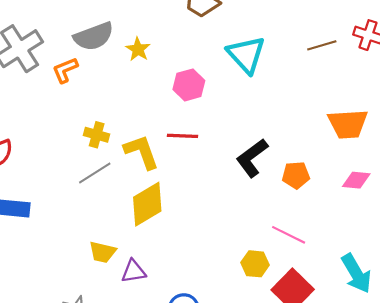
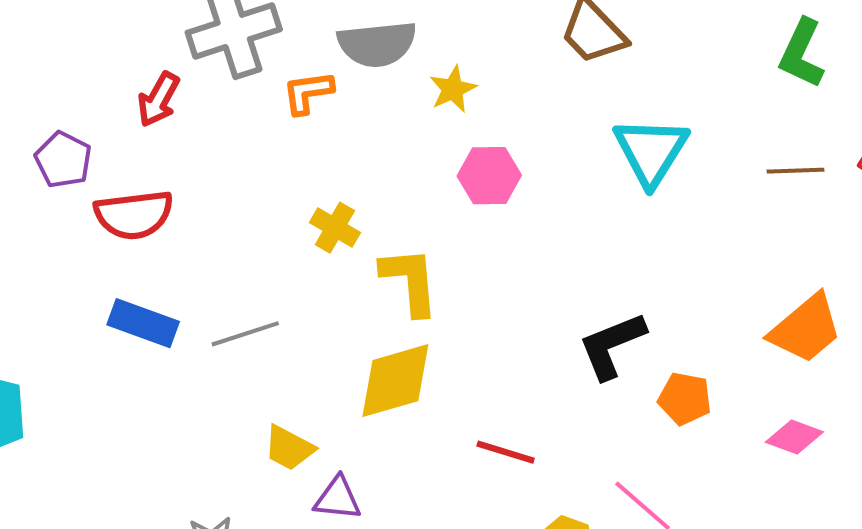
pink hexagon: (189, 85) -> (489, 176), moved
orange trapezoid: (348, 124) -> (806, 329), turned -51
red line: (182, 136) -> (506, 452), moved
gray line: (95, 173) -> (245, 334), moved

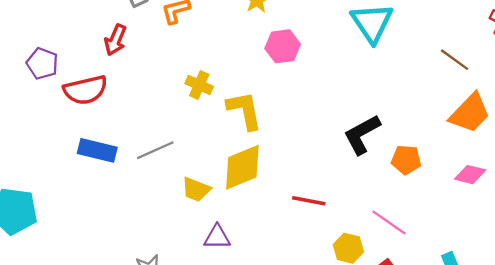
red arrow: (158, 99) -> (115, 40), moved
brown line: (796, 171) -> (455, 60), moved, turned 44
yellow trapezoid: (289, 448) -> (196, 189), moved

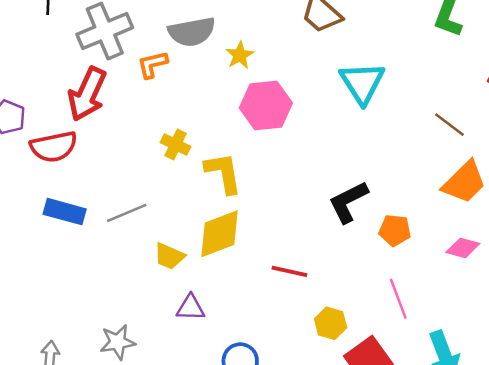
red arrow: (115, 40) -> (87, 94), size x1.6
pink hexagon: (283, 46) -> (266, 106), size x1.4
pink line: (389, 222) -> (398, 299), moved, turned 33

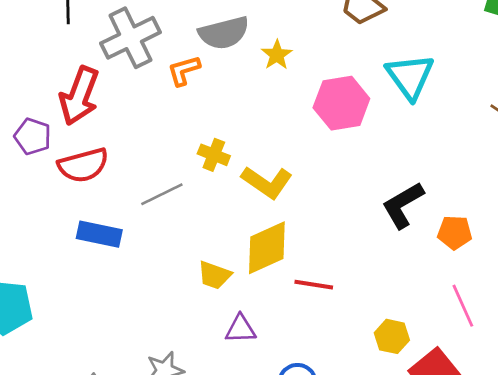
red arrow: (87, 94) -> (79, 96), moved
pink hexagon: (266, 106) -> (341, 103), moved
yellow L-shape: (223, 173) -> (267, 182), turned 138
gray line: (127, 213) -> (162, 194), moved
red line: (289, 271) -> (314, 285), moved

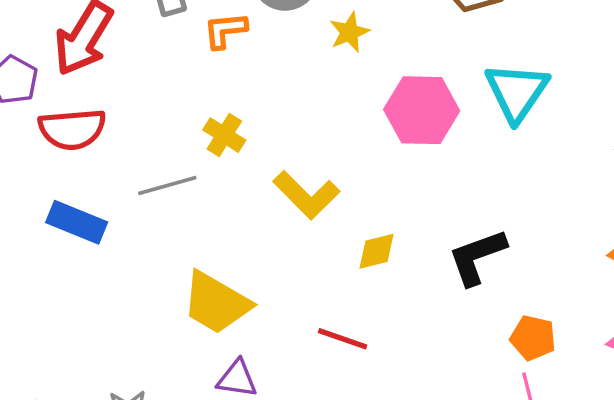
yellow cross: (214, 155) -> (224, 135), moved
orange pentagon: (455, 232) -> (533, 338), moved
yellow diamond: (267, 248) -> (376, 251), moved, size x0.6
yellow trapezoid: (214, 275) -> (216, 303), size x1.6

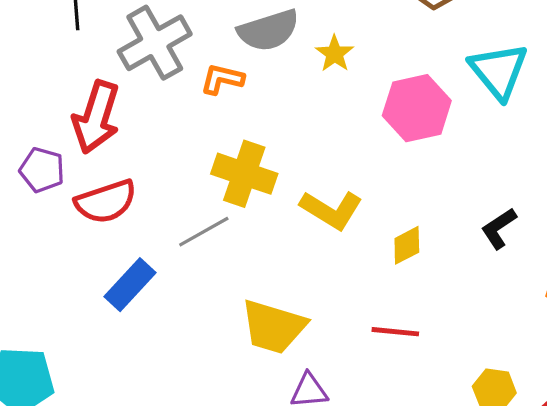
orange L-shape: (225, 30) -> (222, 79), turned 33
yellow cross: (224, 135) -> (244, 174), size x1.6
blue rectangle: (77, 222) -> (130, 285), turned -56
black L-shape: (477, 257) -> (499, 228), size x0.7

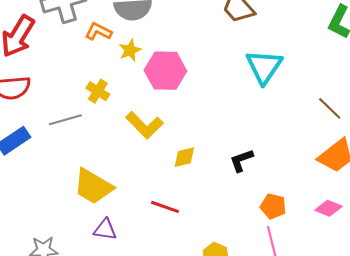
yellow star: (335, 54) -> (130, 50), moved
pink hexagon: (417, 108) -> (165, 71), moved
yellow cross: (244, 174) -> (98, 91), size x0.6

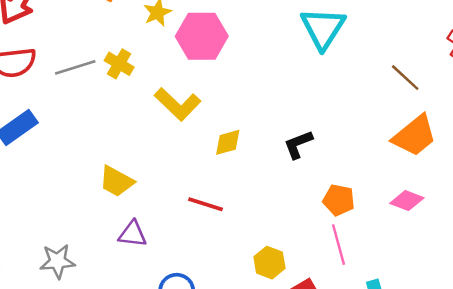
gray line: (65, 120) -> (75, 67), moved
yellow trapezoid: (93, 186) -> (116, 181), size x0.7

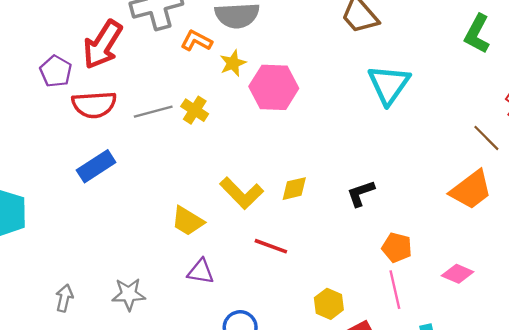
brown line: (405, 78) -> (486, 138), moved
yellow L-shape: (178, 104) -> (242, 193), moved
pink diamond: (407, 201) -> (458, 274), moved

